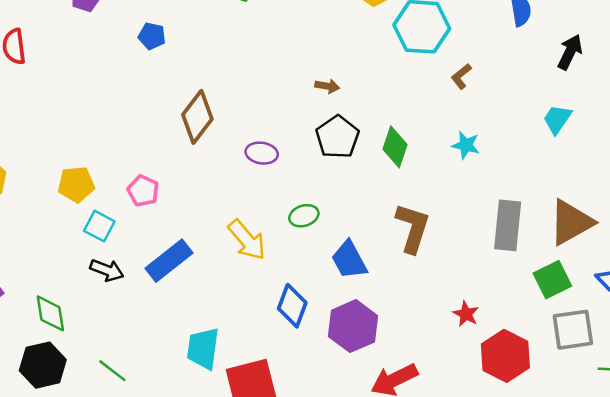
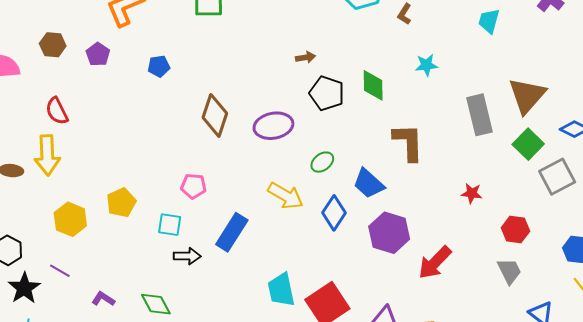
purple ellipse: (262, 153) -> (273, 126), size x1.5
yellow pentagon: (76, 184) -> (121, 202), moved
blue diamond: (292, 306) -> (334, 213), moved, turned 32
red hexagon: (505, 356) -> (515, 229), moved, size x0.7

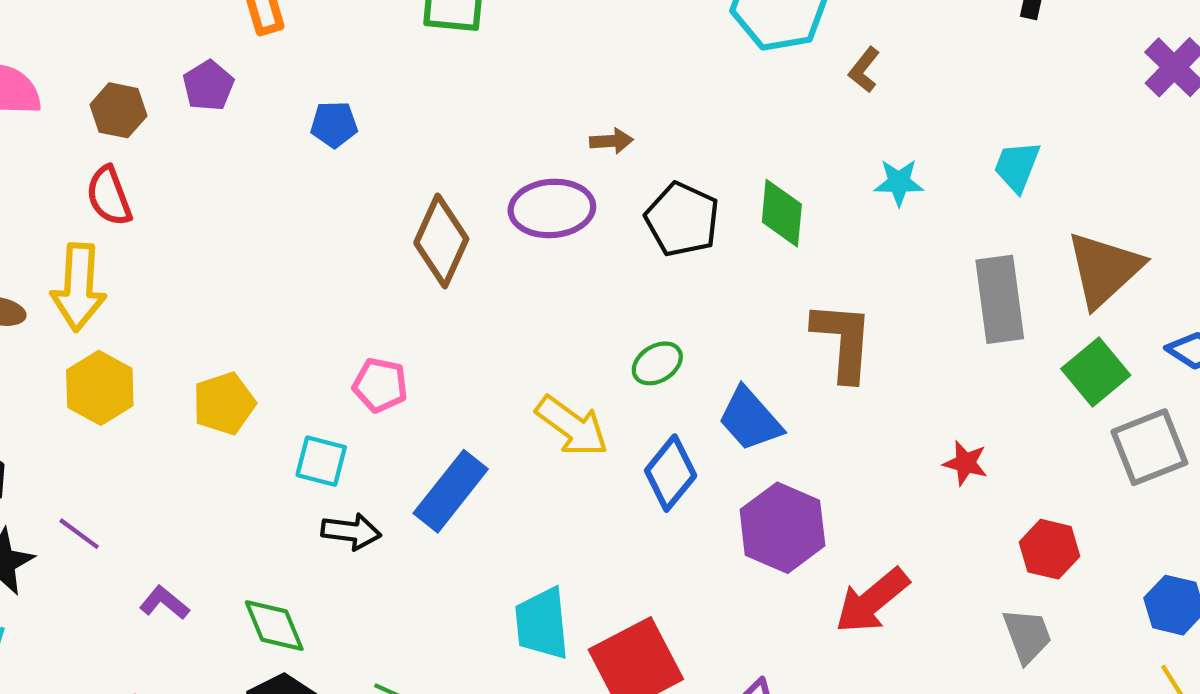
cyan trapezoid: (489, 21) -> (1017, 166), moved
brown hexagon: (53, 45) -> (118, 110), moved
brown arrow: (305, 57) -> (611, 141), moved
purple ellipse: (273, 126) -> (552, 208), moved
yellow hexagon: (70, 219) -> (100, 388), moved

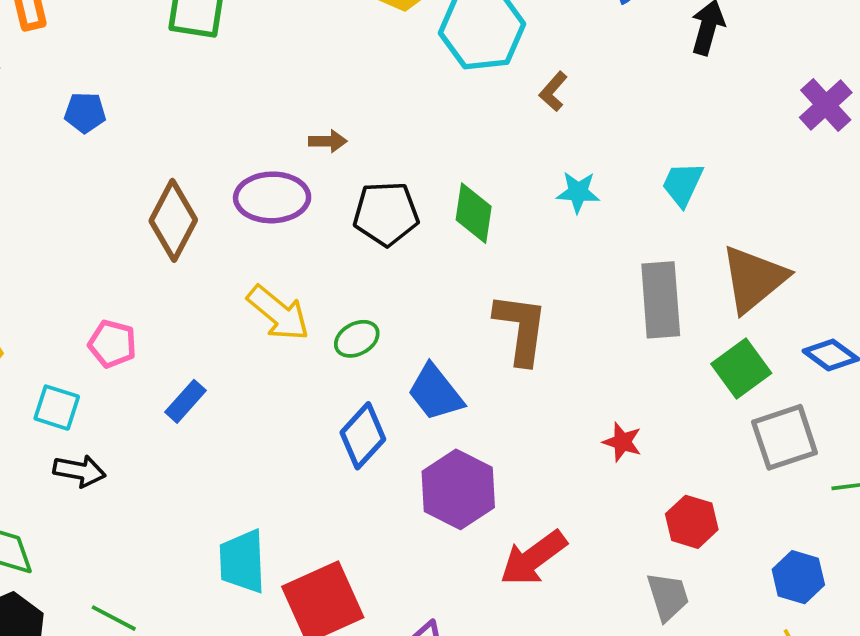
black pentagon: (682, 219) -> (386, 214), turned -30
yellow arrow: (572, 426) -> (278, 313), moved
blue rectangle: (451, 491) -> (185, 401), moved, size x0.6

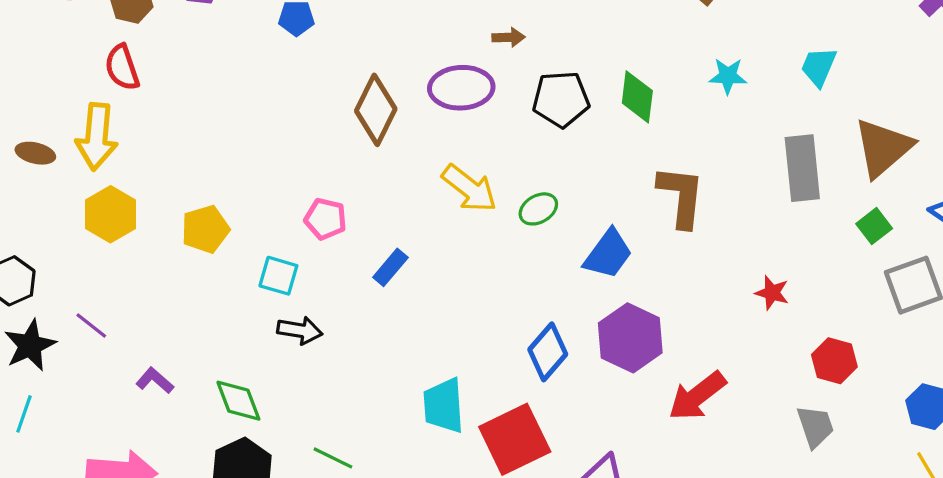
green square: (741, 369) -> (874, 226), size x0.7
blue trapezoid: (435, 393) -> (608, 254), turned -104
blue diamond: (363, 436) -> (548, 352), moved

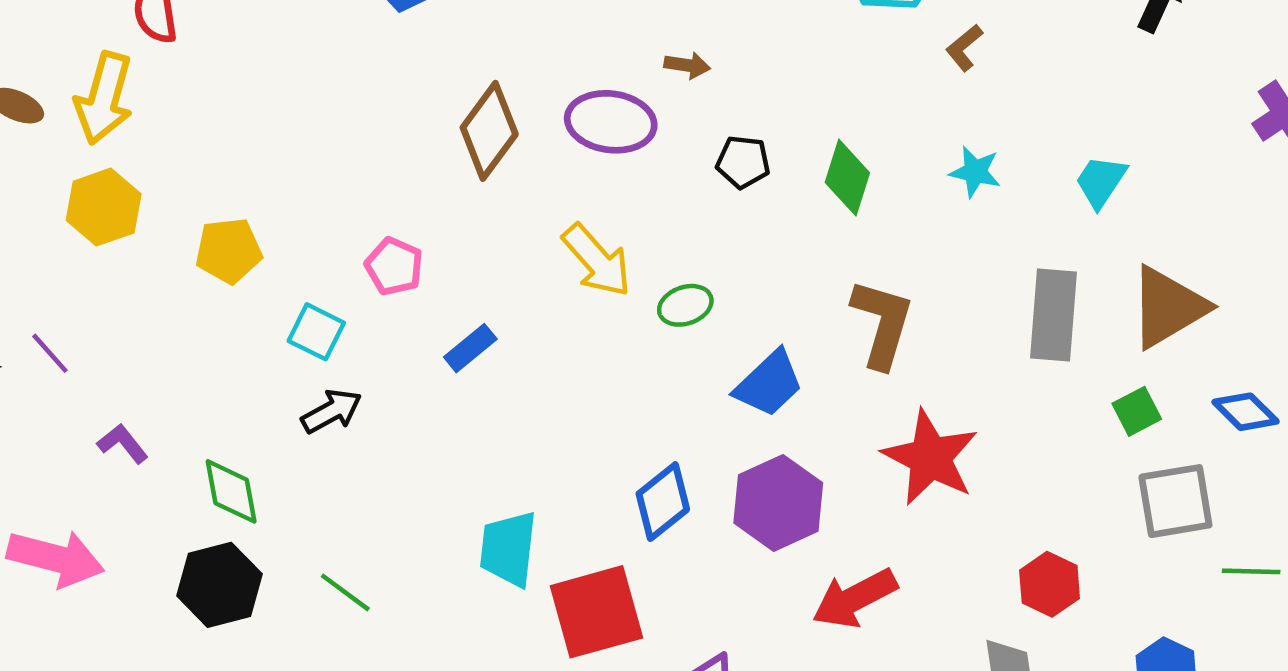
black pentagon: (561, 99) -> (743, 162), size x0.7
red star: (772, 293) -> (930, 458), moved, size x2.0
black arrow: (300, 330) -> (332, 411), turned -48

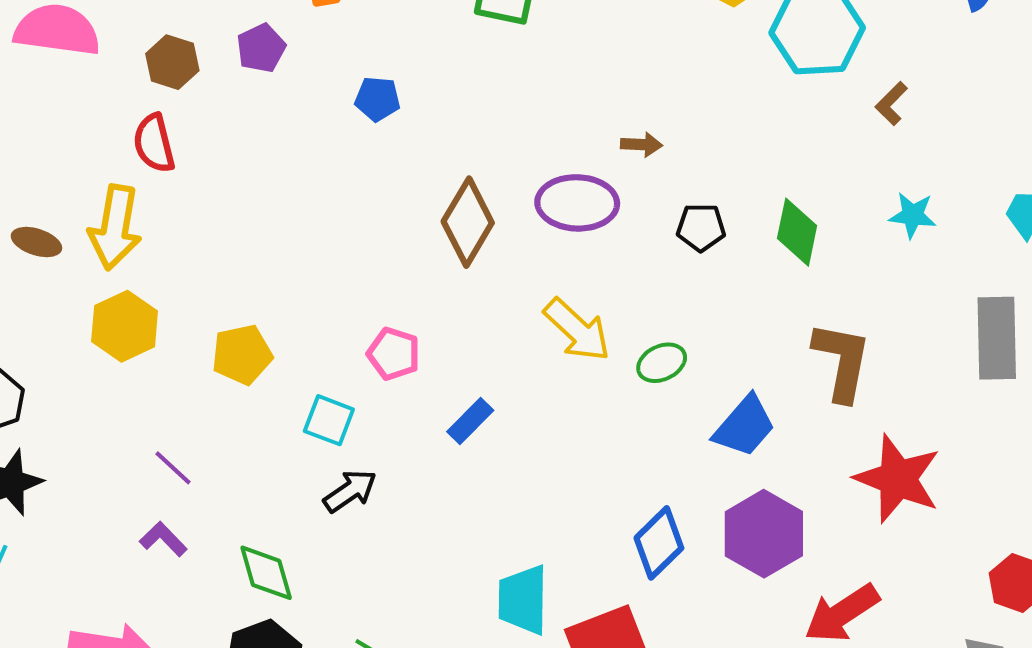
purple line: (50, 353) -> (173, 468), moved

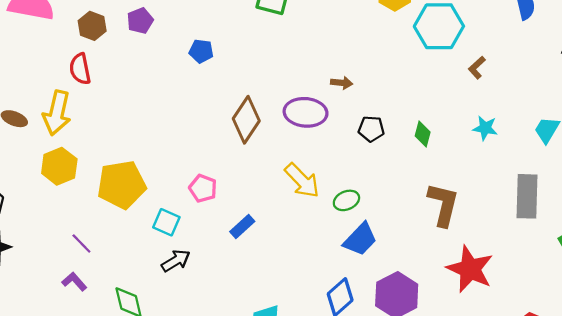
green diamond: (797, 232) -> (423, 134), size x0.7
yellow pentagon: (242, 355) -> (122, 185), size x1.5
blue trapezoid: (745, 426) -> (360, 239), moved

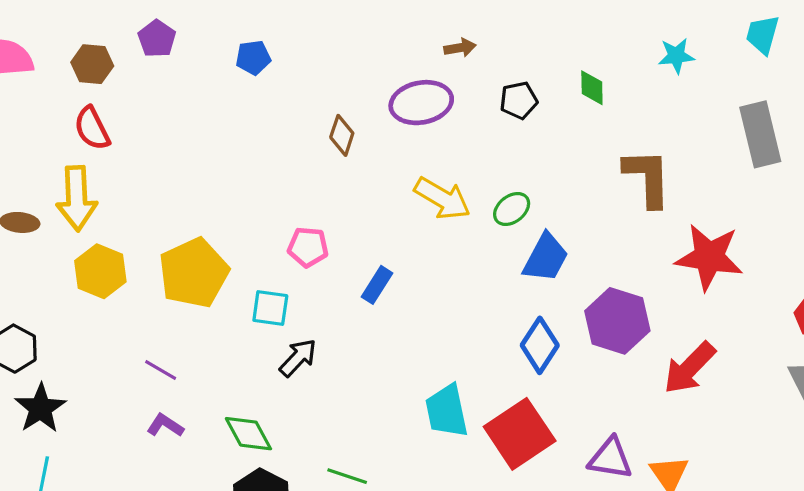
brown diamond: (246, 120) -> (342, 135), size x0.6

